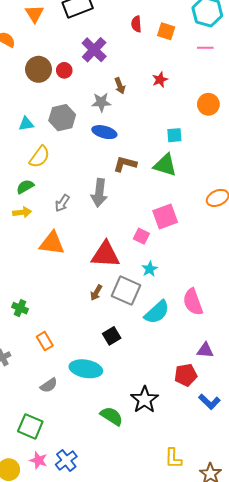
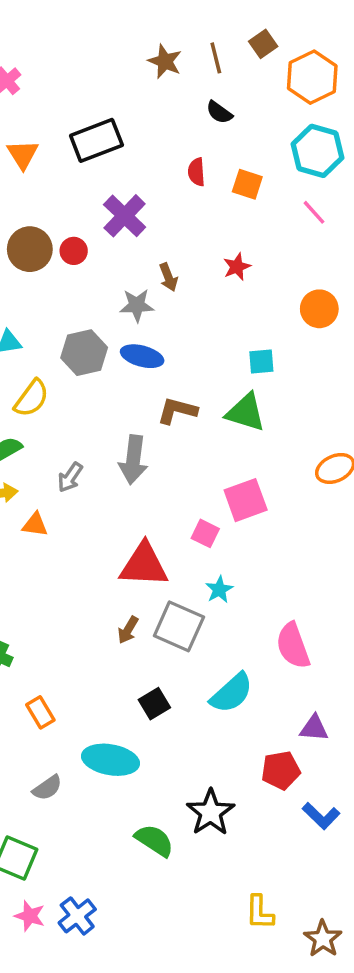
pink line: (205, 48) -> (314, 212), turned 49
gray hexagon: (62, 118) -> (84, 353), moved
orange triangle: (52, 243) -> (35, 525), moved, size x0.6
cyan semicircle: (157, 312) -> (232, 693), moved

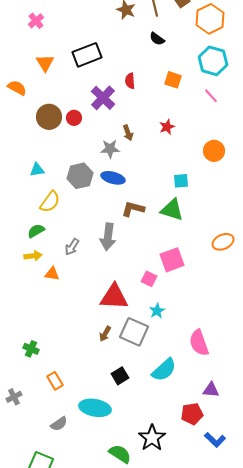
red semicircle: (196, 172) -> (130, 81), moved

